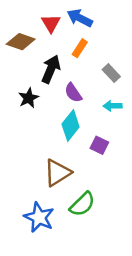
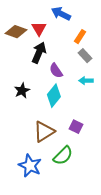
red triangle: (51, 23) -> (39, 29), moved
orange rectangle: (80, 48) -> (80, 37), moved
black star: (29, 98) -> (22, 91), moved
purple square: (99, 145) -> (76, 127), moved

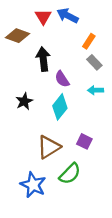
red triangle: (39, 29) -> (43, 17), moved
black arrow: (39, 53) -> (43, 59), turned -30

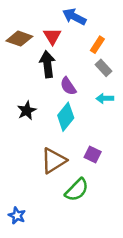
red triangle: (43, 17) -> (52, 36), moved
blue star: (33, 185) -> (17, 216), moved, size x0.6

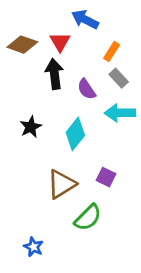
purple semicircle: (68, 86) -> (87, 89), moved
cyan arrow: (105, 98) -> (120, 113), size x1.5
blue star: (17, 216) -> (33, 247), moved

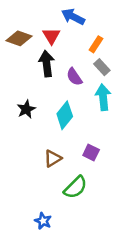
cyan arrow: (120, 113) -> (103, 97), turned 85
brown triangle: (61, 184) -> (53, 158), size x0.7
blue star: (33, 247) -> (43, 221), moved

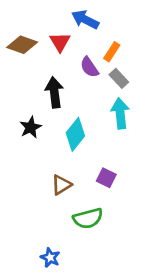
black arrow: (47, 64) -> (54, 92), moved
purple semicircle: (74, 77) -> (89, 67), moved
green semicircle: (75, 187) -> (88, 218), turned 30

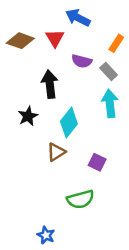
orange rectangle: (112, 52) -> (116, 43), moved
purple semicircle: (89, 67) -> (82, 61), turned -42
brown triangle: (61, 185) -> (56, 152), moved

